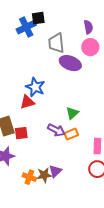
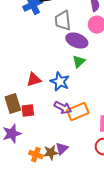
blue star: (35, 87) -> (60, 82), moved
green triangle: (72, 113) -> (79, 62), moved
orange rectangle: (71, 134) -> (78, 112), size x1.5

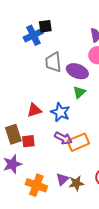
gray trapezoid: (63, 21) -> (53, 62), moved
brown star: (51, 153) -> (76, 183), moved
orange cross: (36, 155) -> (36, 185), size x1.5

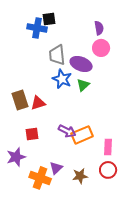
blue cross: (33, 35) -> (37, 28), turned 36
blue star: (60, 112) -> (62, 79), moved
brown rectangle: (13, 134) -> (20, 100), moved
purple triangle: (62, 179) -> (56, 168), moved

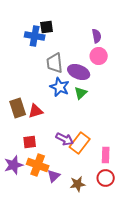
orange rectangle: (82, 135) -> (80, 143), turned -30
orange cross: (40, 178) -> (38, 165), moved

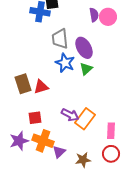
purple semicircle: (97, 36) -> (94, 15), moved
pink circle: (99, 56) -> (108, 17), moved
purple ellipse: (79, 72) -> (84, 48), turned 40

